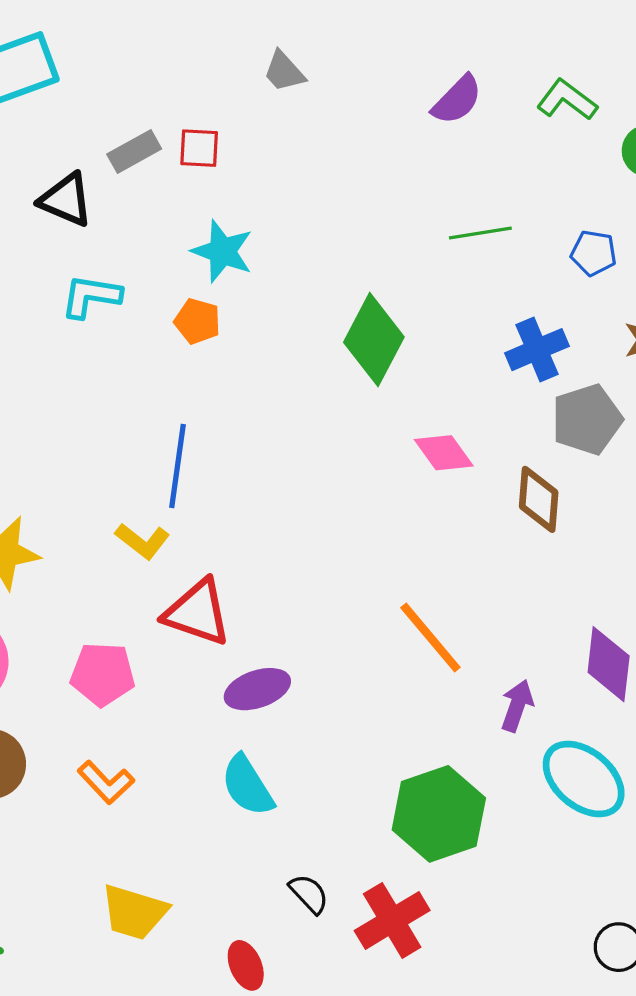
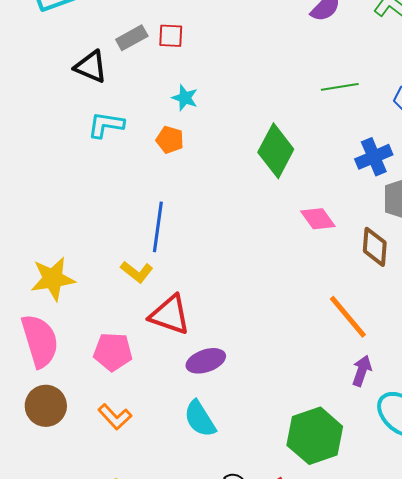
cyan star: (222, 251) -> (185, 98), size x0.7
orange line: (430, 638) -> (348, 317), moved

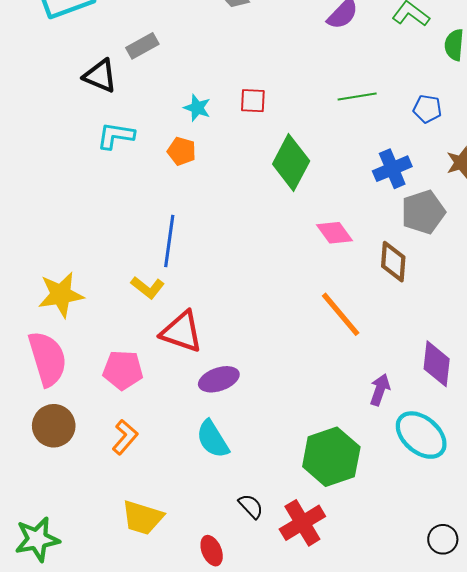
red square: (171, 36) -> (253, 101), moved
orange line: (348, 317) -> (341, 314), moved
orange L-shape: (115, 417) -> (125, 437), turned -96

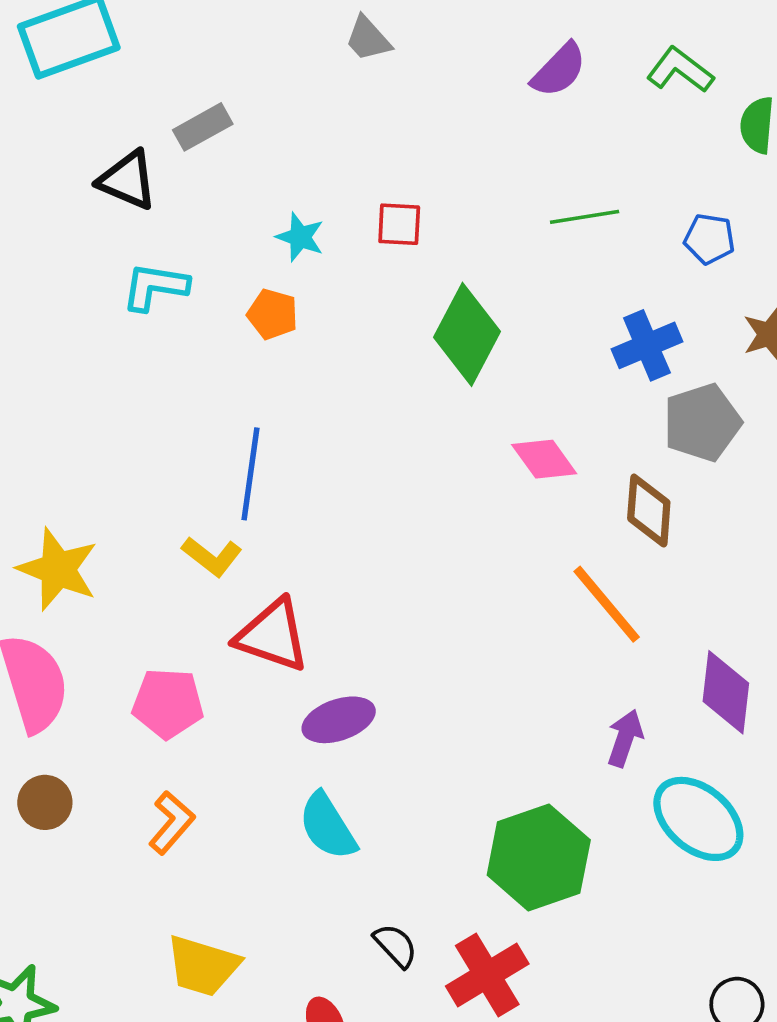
yellow star: (61, 295) -> (58, 569), turned 30
orange line: (341, 314) -> (607, 604), moved
brown circle: (54, 426) -> (45, 802), size x0.7

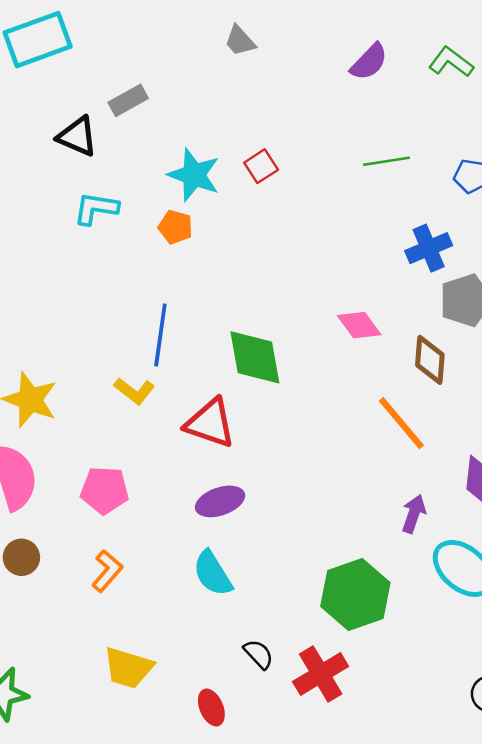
red square: (399, 224) -> (261, 166), turned -36
cyan star: (300, 237) -> (194, 175), size x1.6
green diamond: (467, 334) -> (255, 357), moved, turned -38
red triangle: (273, 635) -> (210, 423), moved

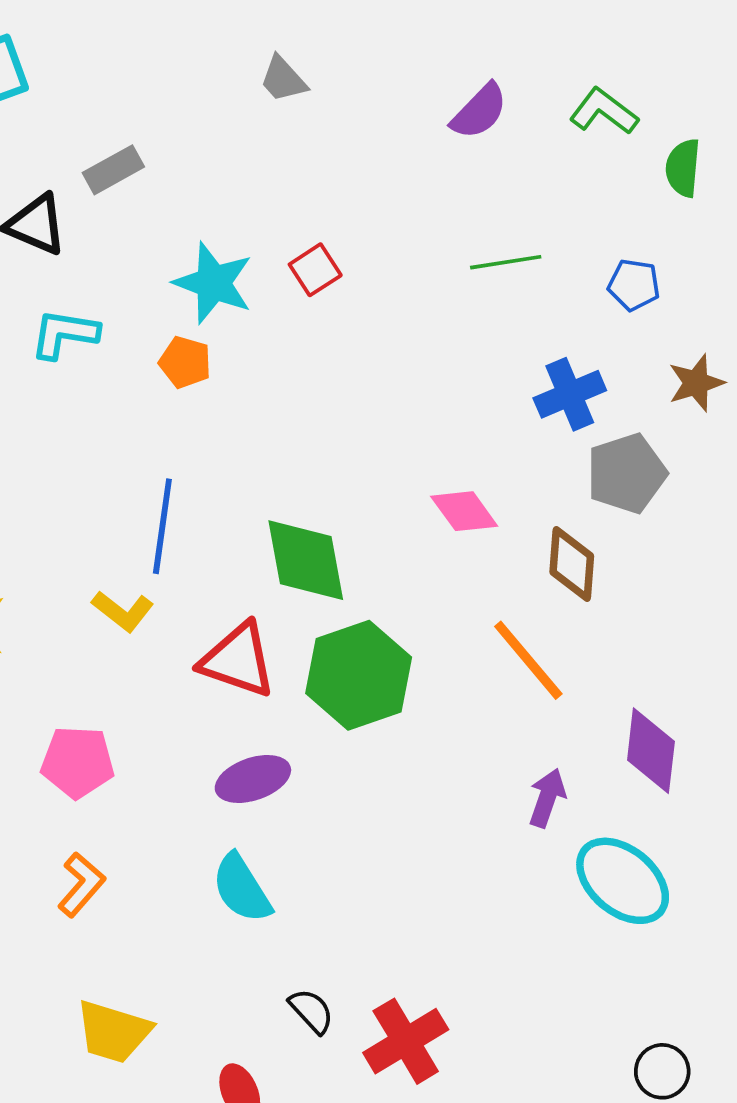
green hexagon: (355, 595) -> (359, 675), moved

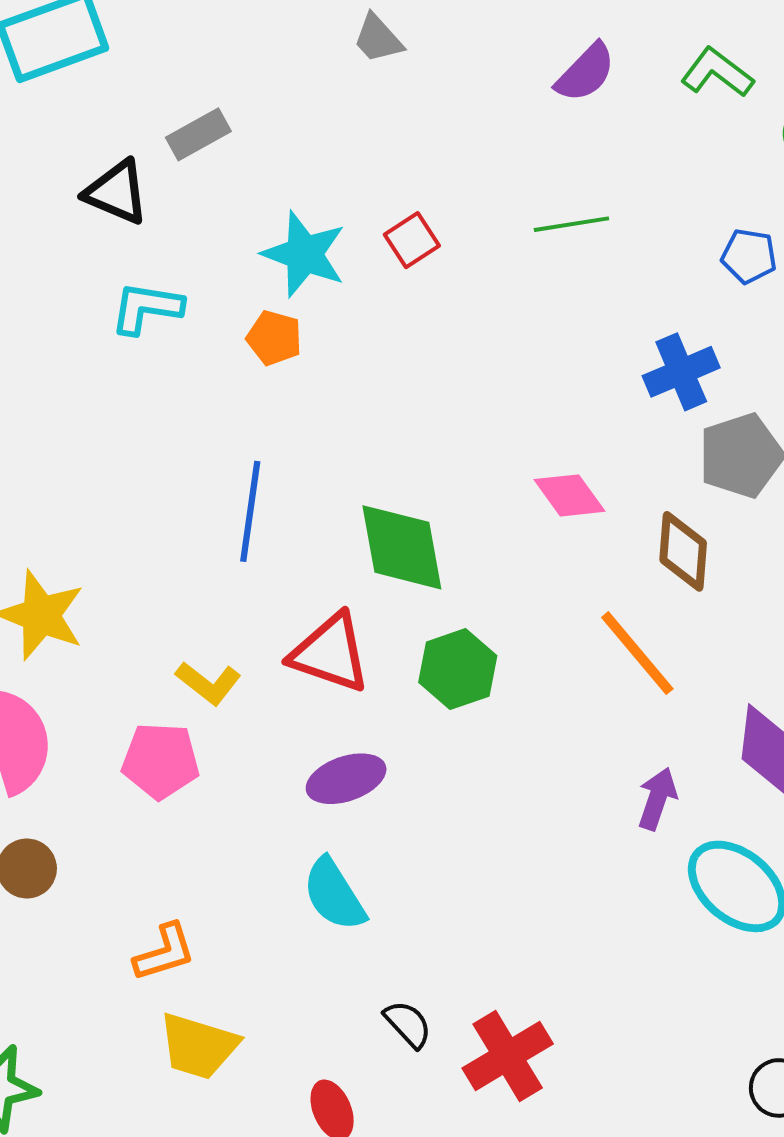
green line: (506, 262) -> (571, 224), moved
yellow L-shape: (123, 611) -> (208, 683), moved
green hexagon: (359, 675) -> (458, 669), size x0.7
orange L-shape: (81, 885) -> (165, 952), moved, turned 32

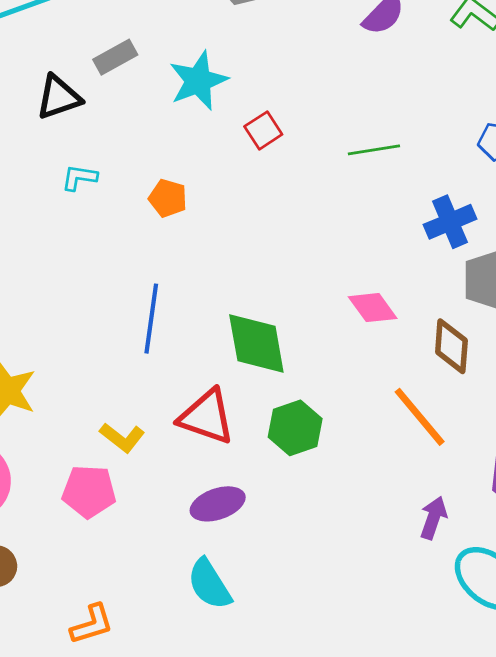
black triangle: (117, 192) -> (59, 97), turned -42
green line: (571, 224) -> (374, 150), moved
cyan star: (304, 254) -> (198, 81), moved, turned 30
cyan L-shape: (147, 308) -> (79, 177), size x0.7

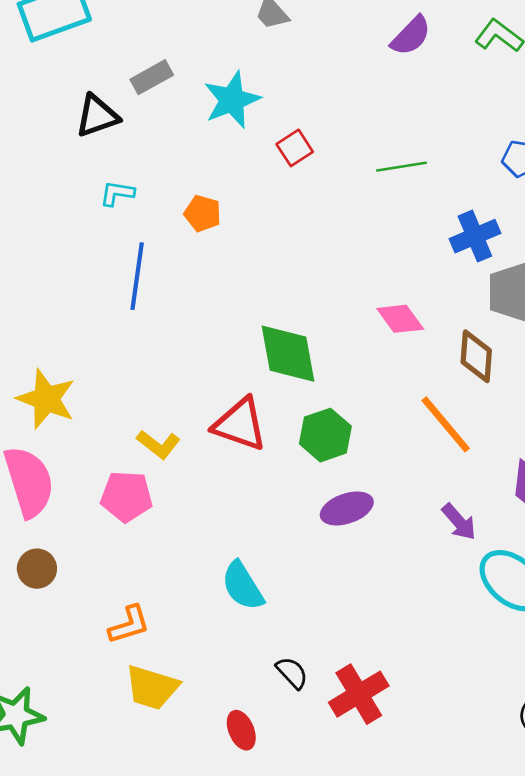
blue line: (151, 319) -> (137, 276), moved
purple ellipse: (218, 504) -> (347, 508), moved
purple arrow: (433, 518) -> (459, 522), turned 120

